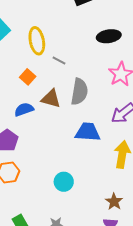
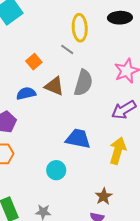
black ellipse: (109, 36) -> (120, 18), moved
yellow ellipse: (37, 41) -> (80, 28), moved
blue trapezoid: (88, 132) -> (78, 139), moved

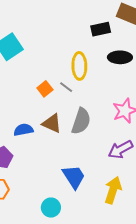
orange square: (34, 62) -> (45, 89), moved
blue trapezoid: (78, 139) -> (74, 177), turned 44

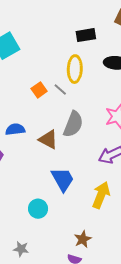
black rectangle: (101, 29) -> (86, 35), moved
brown triangle: (52, 123) -> (48, 139), moved

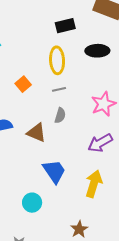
gray line: (60, 89) -> (59, 89), moved, turned -48
gray semicircle: (73, 124) -> (60, 115), size x0.6

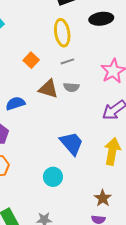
gray semicircle: (60, 115) -> (71, 87), turned 84
brown triangle: (36, 133) -> (48, 89), moved

